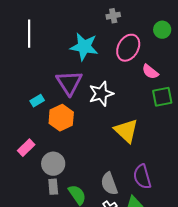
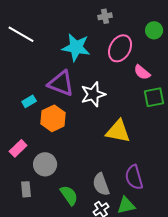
white line: (29, 34) -> (21, 34), turned -60
purple triangle: (69, 83) -> (61, 83), turned -36
yellow triangle: (126, 131) -> (118, 131), turned -32
gray rectangle: (53, 187) -> (26, 189), moved

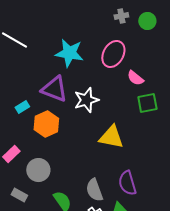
gray cross: (105, 16) -> (121, 16), moved
green circle: (154, 30) -> (147, 21), moved
gray rectangle: (26, 189) -> (19, 195), turned -56

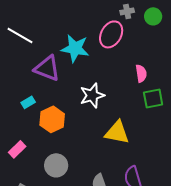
pink ellipse: (113, 54) -> (111, 34), moved
pink semicircle: (135, 78) -> (141, 73), turned -138
purple triangle: (54, 89) -> (47, 68), moved
gray circle: (38, 170) -> (56, 165), moved

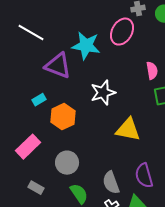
pink rectangle: (17, 149) -> (28, 147), size x1.4

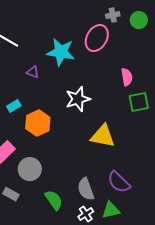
purple triangle: (58, 66) -> (33, 72), size x0.5
gray circle: (67, 163) -> (30, 169), moved
purple semicircle: (144, 176) -> (119, 182), turned -30

